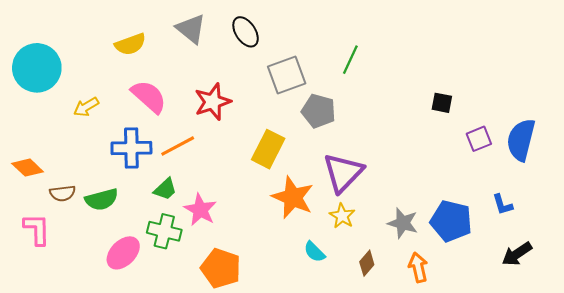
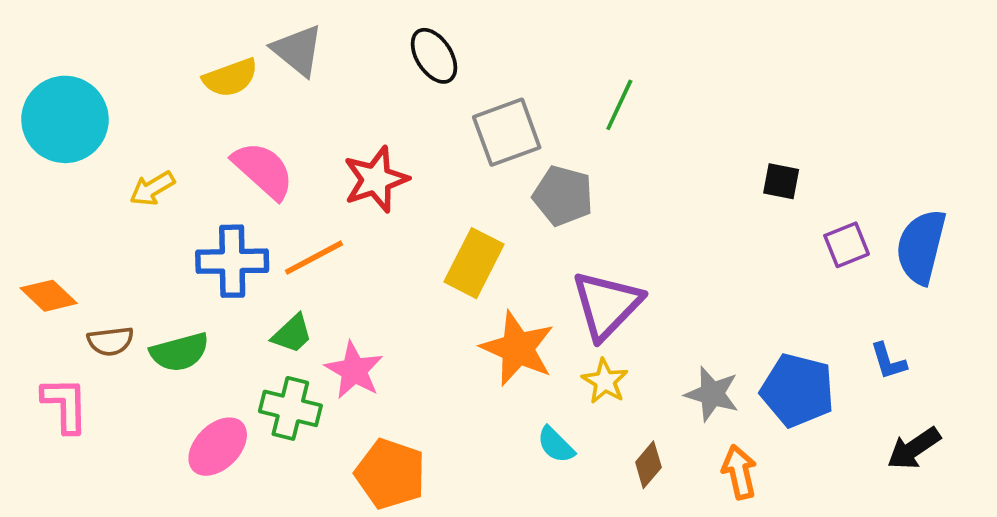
gray triangle: (191, 29) -> (298, 50), moved

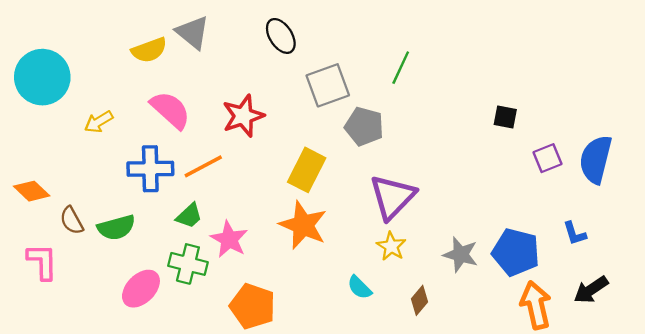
brown semicircle: (110, 341) -> (72, 220), turned 68
orange star: (518, 348) -> (303, 225), moved
orange arrow: (739, 472) -> (536, 305), moved, size x1.4

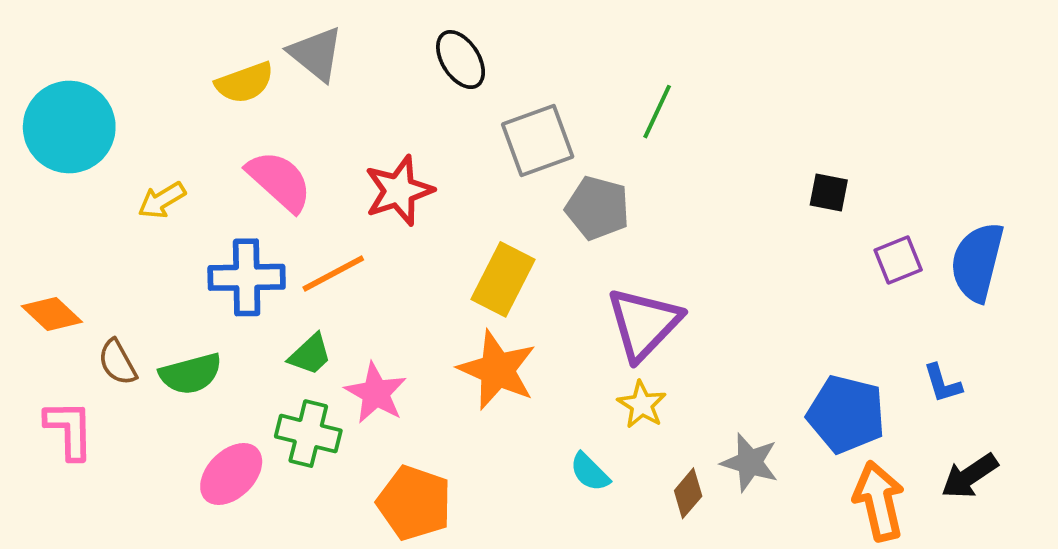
gray star: (461, 255) -> (750, 462), moved

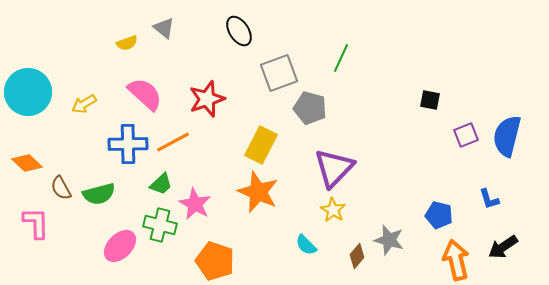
gray triangle: (316, 54) -> (164, 28), size x0.7
yellow semicircle: (245, 83) -> (127, 43), size x0.7
cyan circle: (69, 127) -> (28, 92), moved
blue pentagon: (846, 414) -> (439, 215), size x0.7

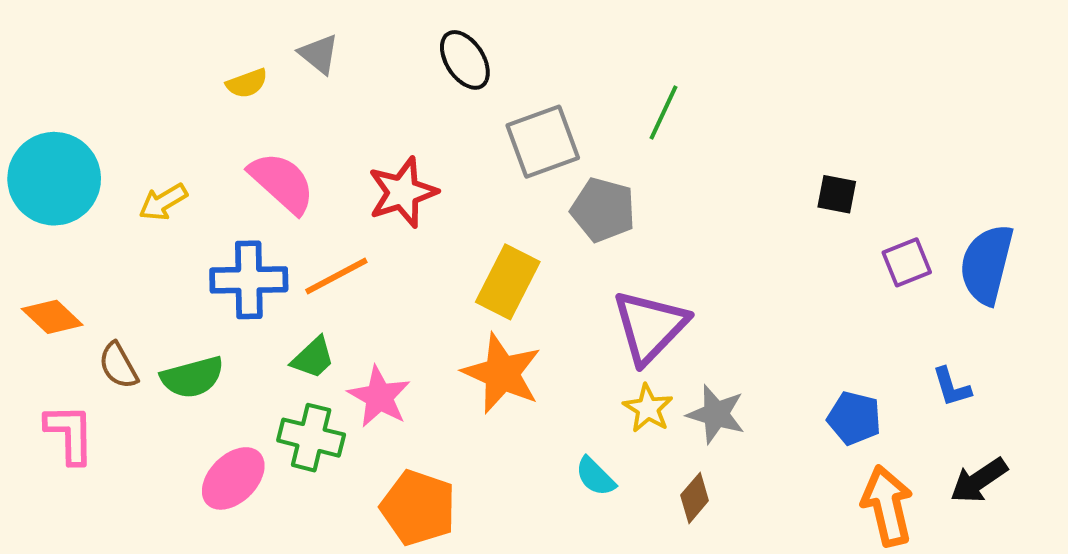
gray star: (389, 240) -> (716, 414), moved

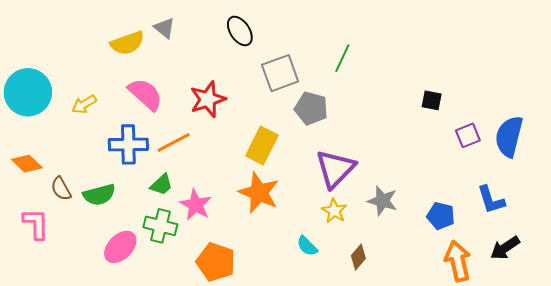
yellow semicircle: (247, 83) -> (127, 43), size x1.6
blue L-shape: (952, 387) -> (491, 200), size x1.4
gray star: (716, 414) -> (382, 201), moved

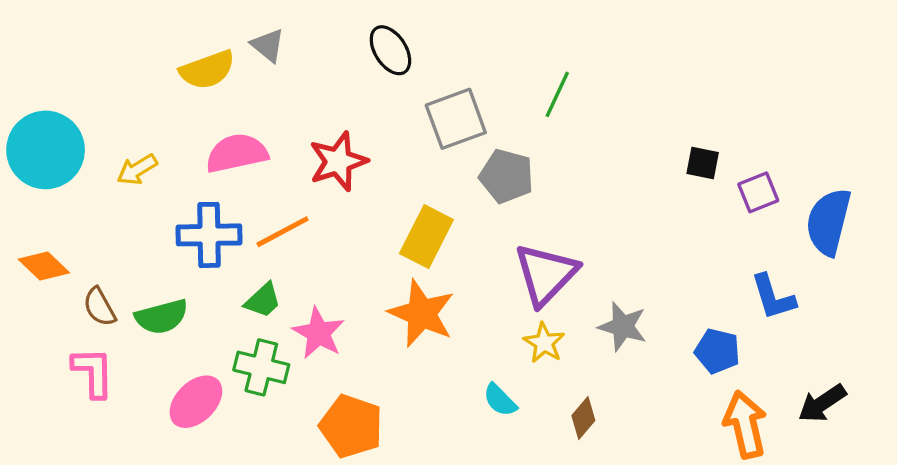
pink semicircle: (145, 94) -> (237, 153), turned -54
purple square: (468, 135) -> (758, 192), moved
blue L-shape: (491, 200) -> (773, 297), moved
pink L-shape: (36, 224) -> (93, 372), moved

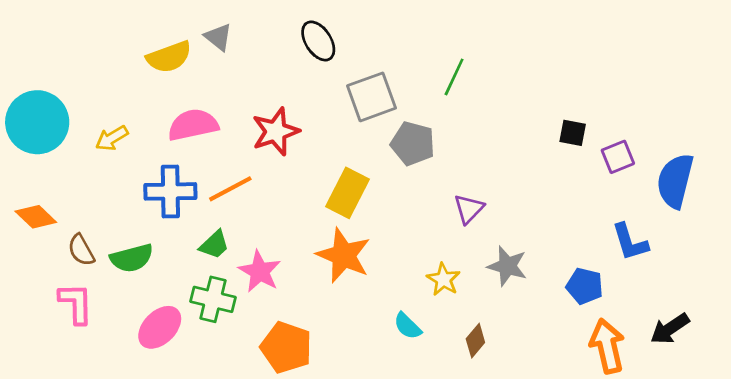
purple triangle: (546, 274) -> (469, 209), moved, size x0.6

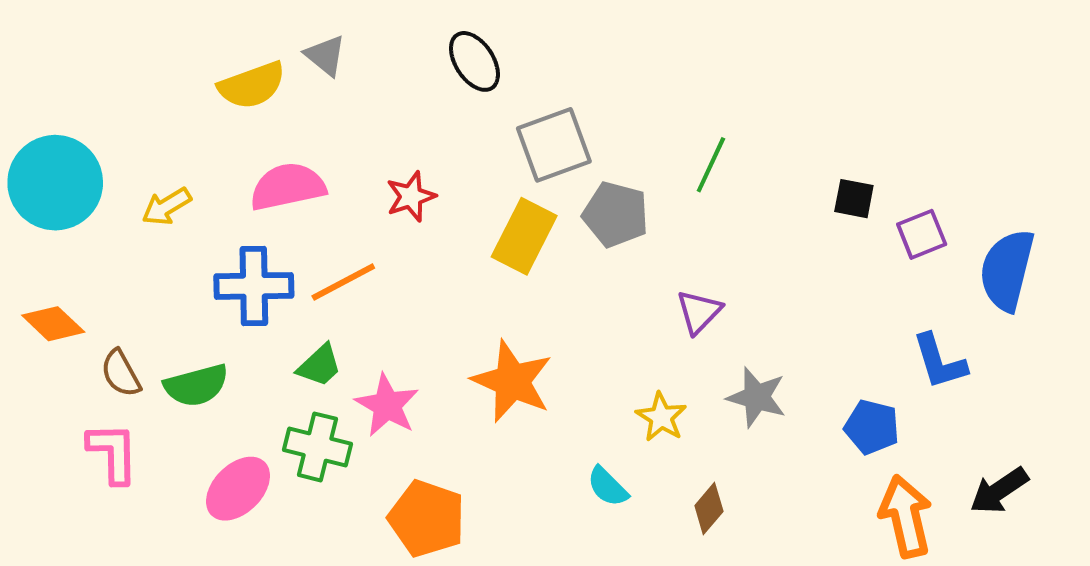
green line: (454, 77) -> (711, 165), moved
red star: (276, 132) -> (411, 197), size x0.7
yellow rectangle: (348, 193) -> (524, 236), moved

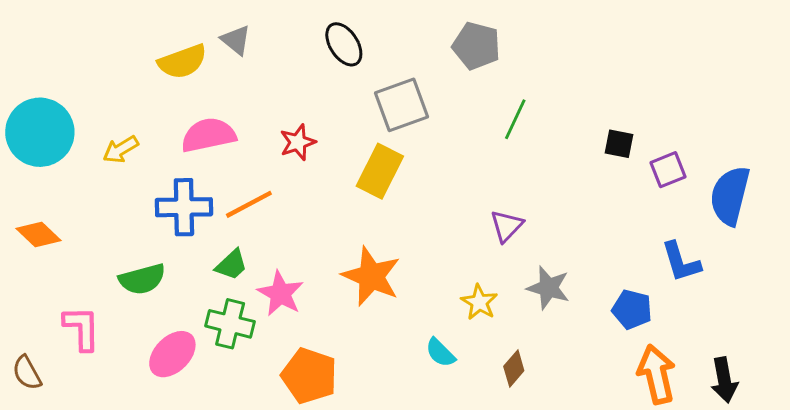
gray pentagon: (616, 214) -> (476, 46), moved
brown semicircle: (121, 373) -> (27, 373), moved
black arrow: (999, 491) -> (724, 380), moved, turned -66

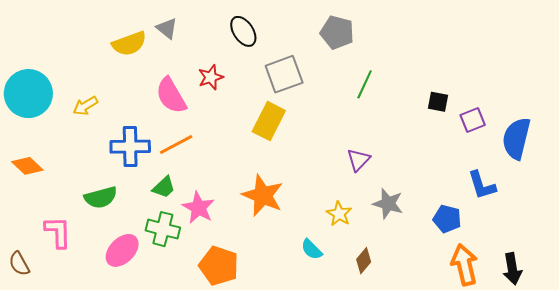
pink semicircle: (208, 135) -> (171, 96), moved, turned -108
red star: (298, 142) -> (211, 77), moved

